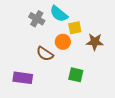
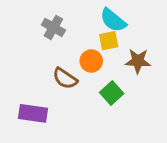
cyan semicircle: (59, 14) -> (113, 20), moved
green square: (76, 75) -> (112, 93), moved, turned 35

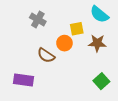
cyan semicircle: (113, 20) -> (99, 14), moved
green square: (112, 93) -> (101, 81), moved

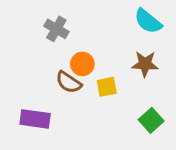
yellow square: (77, 29) -> (107, 87), moved
orange circle: (64, 43) -> (82, 64), moved

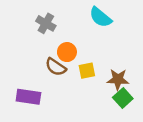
cyan semicircle: (148, 21) -> (100, 17), moved
brown star: (145, 64) -> (118, 79), moved

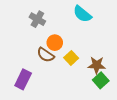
yellow square: (87, 71) -> (71, 58), turned -32
purple rectangle: (28, 97) -> (23, 79), turned -72

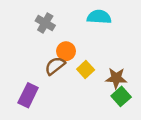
cyan semicircle: (82, 14) -> (99, 17), turned 144
brown semicircle: (46, 55) -> (55, 66), turned 108

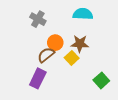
brown star: (116, 78) -> (80, 44), moved
purple rectangle: (28, 95) -> (38, 78), moved

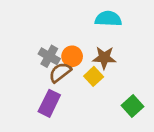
gray cross: (38, 19) -> (49, 56), moved

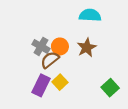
brown star: (104, 58) -> (87, 48), turned -30
yellow square: (94, 76) -> (60, 82), moved

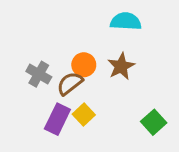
gray cross: (41, 46) -> (39, 74), moved

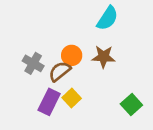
cyan semicircle: (126, 21) -> (107, 18), turned 120
brown star: (121, 66) -> (103, 57), turned 30

